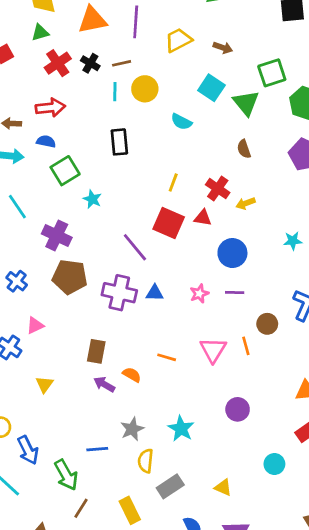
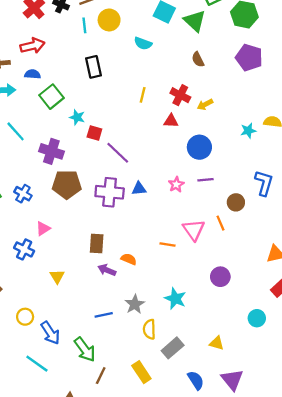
red square: (169, 223) -> (94, 133), moved, size x0.6
orange line: (167, 357) -> (167, 245), moved
blue line: (97, 449) -> (104, 315), moved

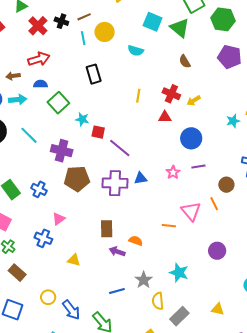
yellow triangle: (57, 276) -> (74, 260), turned -40

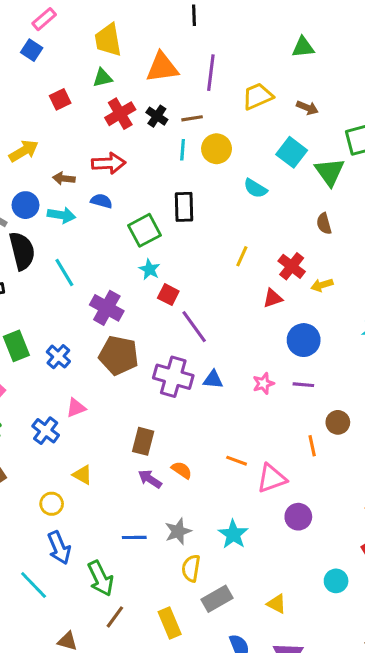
green square: (58, 103) -> (144, 230), moved
red triangle: (165, 117) -> (273, 298), turned -32
pink triangle: (191, 211) -> (272, 478), moved, turned 35
yellow circle: (48, 297) -> (52, 504), moved

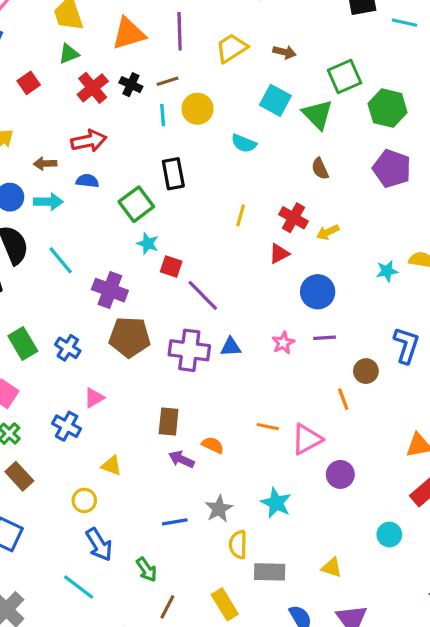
green arrow: (101, 578) -> (147, 570), size x0.7
gray rectangle: (217, 599) -> (270, 572), turned 40

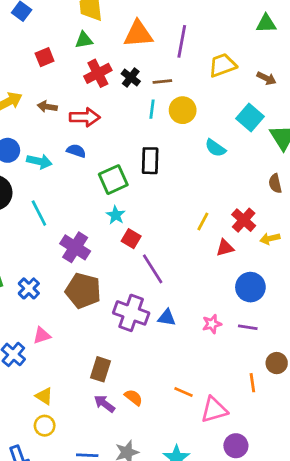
brown arrow: (45, 164) -> (47, 107), moved
yellow line: (241, 215) -> (203, 222), moved
yellow circle: (84, 500) -> (45, 426), moved

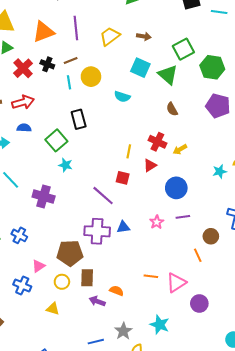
red square: (131, 239) -> (123, 178), moved
brown pentagon: (83, 291) -> (70, 253), moved
yellow circle: (45, 426) -> (62, 282), moved

